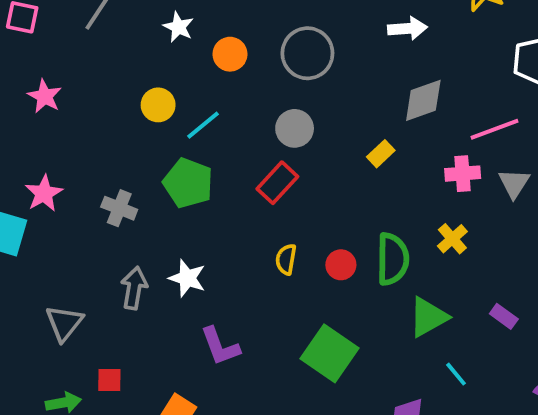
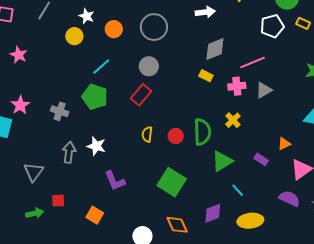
yellow circle: (158, 105) -> (74, 36), moved
yellow rectangle: (381, 154) -> (206, 76), moved, turned 72
gray triangle: (514, 183) -> (264, 90), turned 30

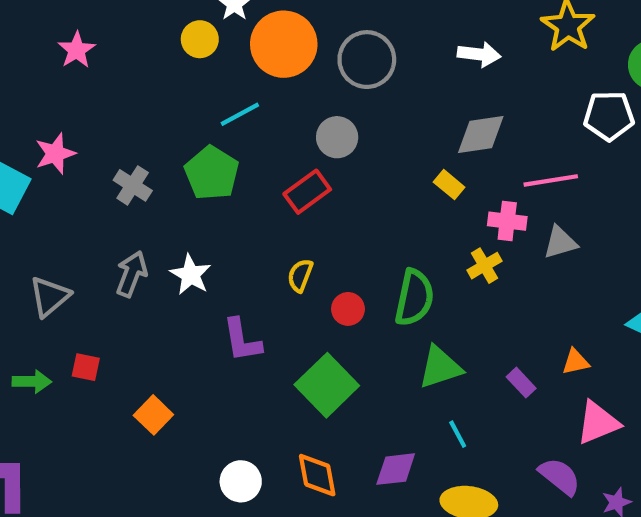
orange circle: (114, 29) -> (284, 44), size x1.8
yellow cross: (233, 120) -> (484, 266), moved
red circle: (176, 136) -> (348, 309), moved
purple L-shape: (115, 181) -> (242, 340), moved

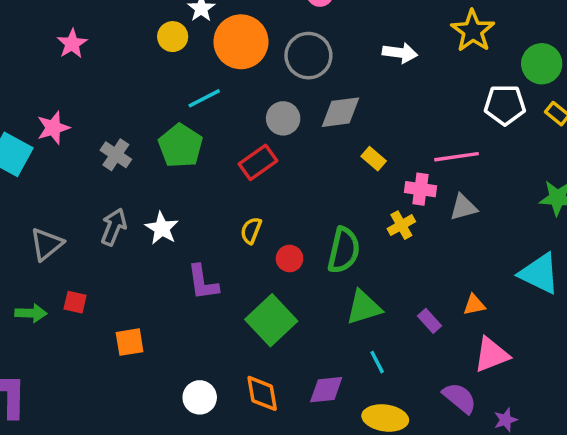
gray diamond: (481, 135) -> (341, 112), moved
orange square: (153, 415) -> (130, 342), turned 36

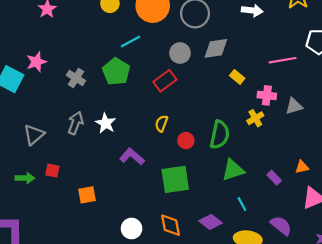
pink line: (457, 157) -> (283, 60), moved
purple L-shape: (203, 282) -> (132, 157), turned 140
green square: (271, 320) -> (175, 179), turned 36
purple diamond: (326, 390) -> (210, 222), turned 45
purple semicircle: (460, 398) -> (281, 225), moved

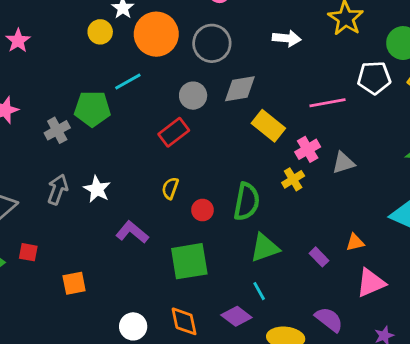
green pentagon: (116, 72) -> (92, 109), moved, turned -30
yellow rectangle: (237, 77) -> (268, 126), size x1.6
gray cross: (76, 78) -> (57, 130), turned 30
pink cross: (267, 95) -> (308, 149), turned -36
cyan line: (242, 204) -> (259, 291), moved

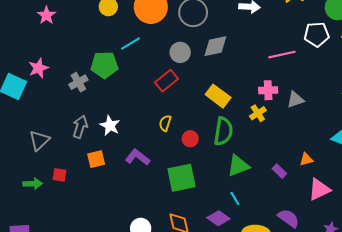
yellow rectangle: (268, 126) -> (218, 96), moved
pink cross: (308, 149) -> (268, 90), turned 30
orange square: (74, 283) -> (96, 159), moved

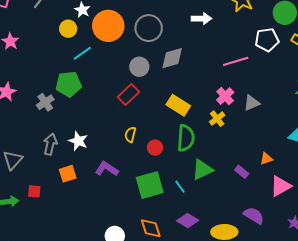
cyan line: (131, 43) -> (82, 53), moved
pink cross: (268, 90) -> (225, 96), turned -36
cyan line: (235, 199) -> (180, 187), moved

